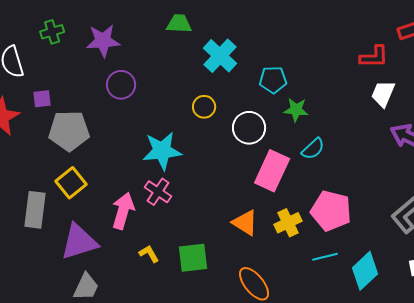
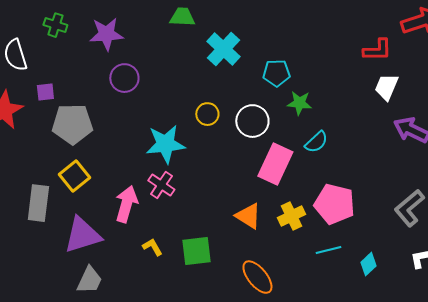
green cross: (52, 32) -> (55, 25), turned 35
yellow circle: (204, 107) -> (207, 114), moved
cyan diamond: (365, 271) -> (368, 264), size x0.6

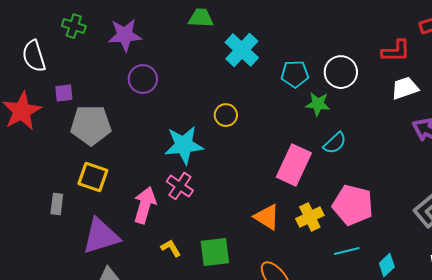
white trapezoid: (386, 87) -> (405, 88), turned 48
white circle: (252, 121) -> (341, 72), moved
yellow square: (74, 176) -> (93, 177), turned -32
gray rectangle: (38, 203) -> (57, 204), size x0.6

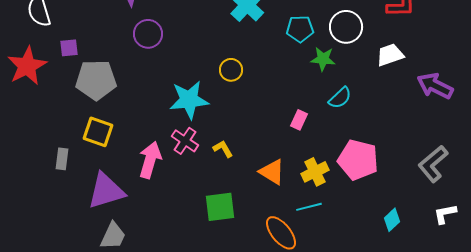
white trapezoid: (405, 88) -> (390, 55), moved
pink rectangle: (294, 165) -> (299, 120), size x0.5
yellow L-shape: (171, 248) -> (223, 149), moved
cyan line: (347, 251) -> (309, 207), moved

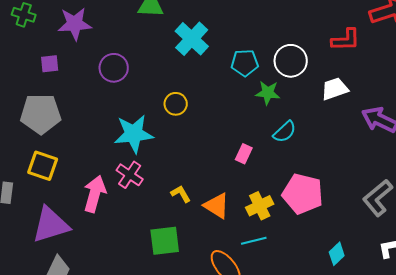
purple circle: (148, 34) -> (114, 68), moved
purple square: (69, 48) -> (50, 64), moved
yellow L-shape: (223, 149) -> (181, 194), moved

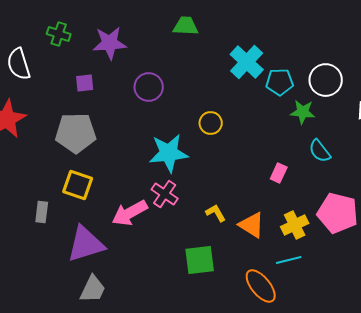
cyan cross: (192, 39) -> (247, 62), moved
cyan semicircle: (285, 132) -> (320, 151), turned 95
pink arrow: (95, 194) -> (130, 213), turned -135

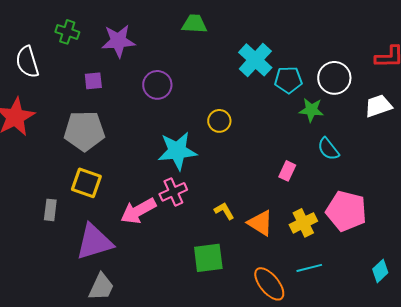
pink cross: (165, 194) -> (173, 192), turned 32
cyan line: (289, 260) -> (309, 268), moved

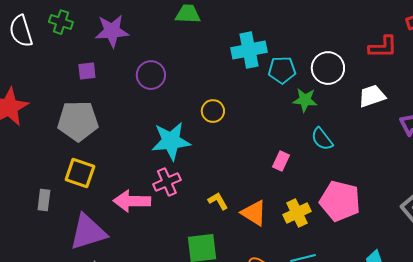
cyan cross: (255, 60) -> (249, 50), turned 36
white semicircle: (27, 62) -> (21, 31), moved
pink arrow: (138, 211) -> (132, 201), turned 30

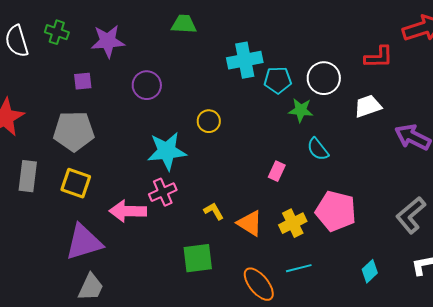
gray rectangle: (44, 200) -> (28, 176), moved, size x1.4

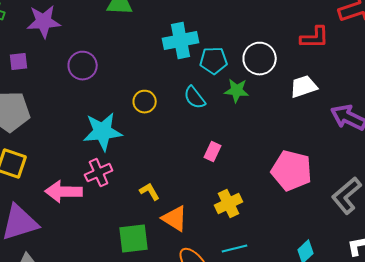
cyan semicircle: (318, 149) -> (195, 98), moved
pink pentagon: (336, 211) -> (292, 171), moved
orange triangle: (250, 223) -> (175, 219), moved

